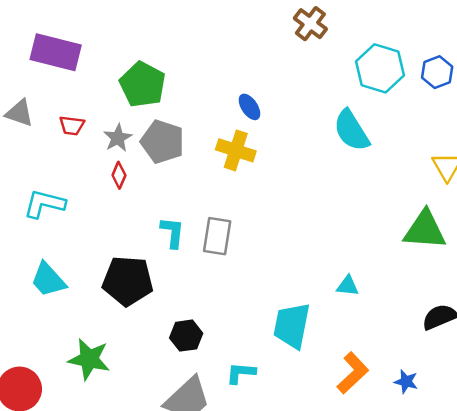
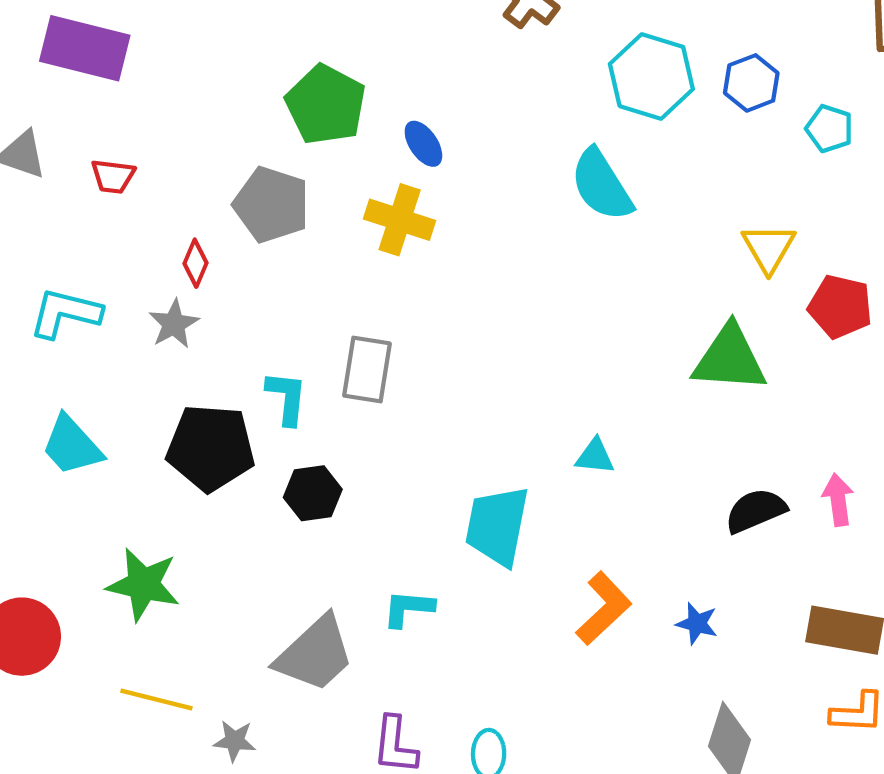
green pentagon: (143, 85) -> (326, 105), moved
gray star: (118, 138) -> (174, 324), moved
cyan L-shape: (172, 232) -> (287, 398), moved
black hexagon: (186, 336) -> (313, 493), moved

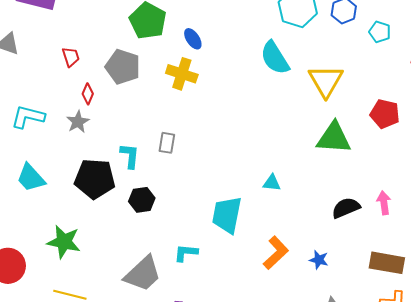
red trapezoid: (113, 176) -> (71, 57), moved, turned -115
yellow triangle: (769, 248) -> (326, 81), moved, size x1.4
gray rectangle: (367, 370) -> (167, 143), size x0.7

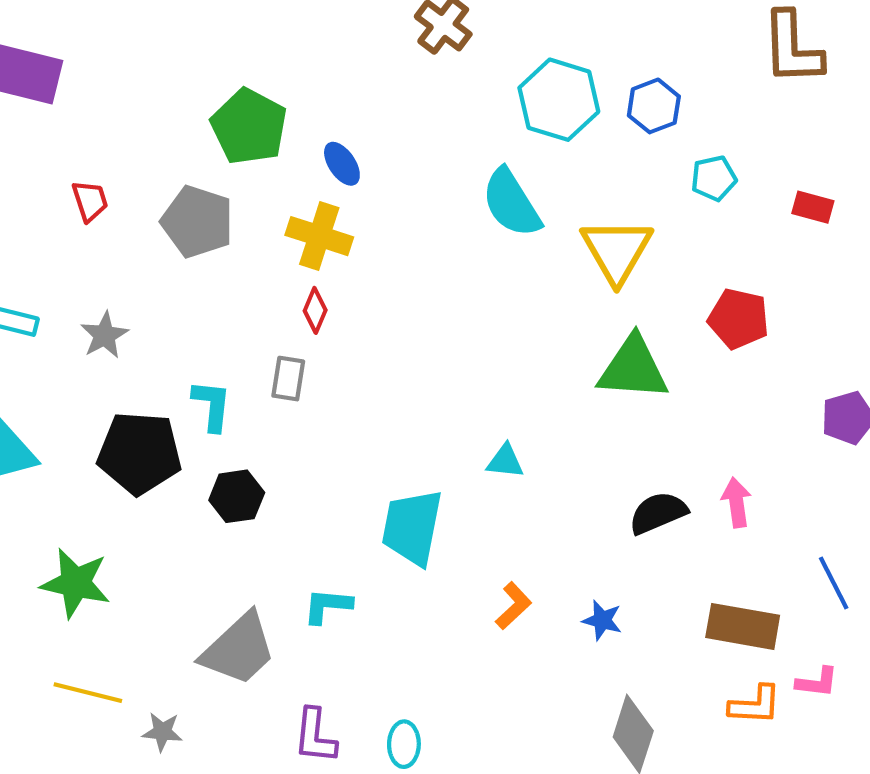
cyan pentagon: (380, 32) -> (714, 178), moved, turned -30
red diamond: (88, 94) -> (315, 310), moved
orange L-shape: (276, 253) -> (513, 606), size x0.7

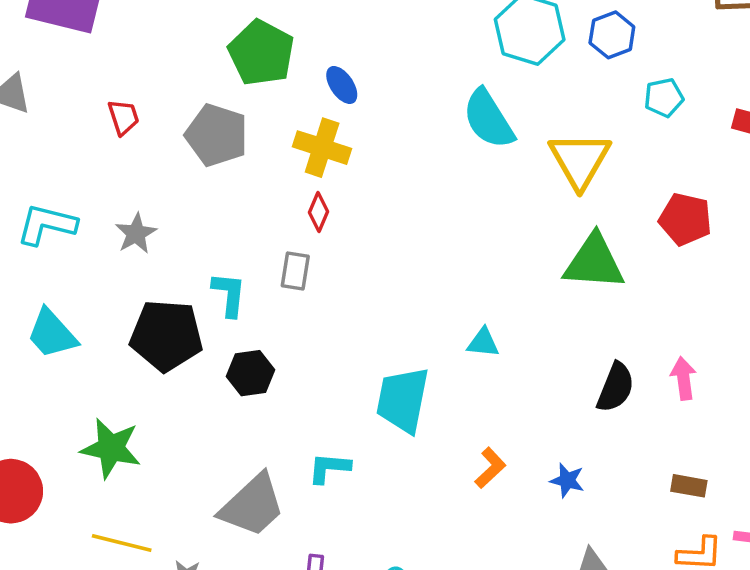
black semicircle: (658, 513) -> (616, 387), turned 135
brown rectangle: (743, 626) -> (689, 486), size x0.6

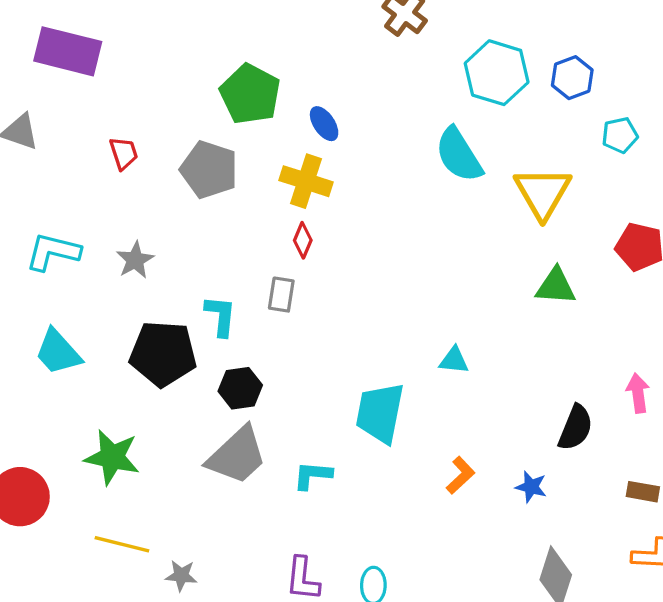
green triangle: (594, 262) -> (556, 286), size x0.7
black semicircle: (616, 387) -> (575, 428), moved
gray trapezoid: (252, 505) -> (237, 456), moved

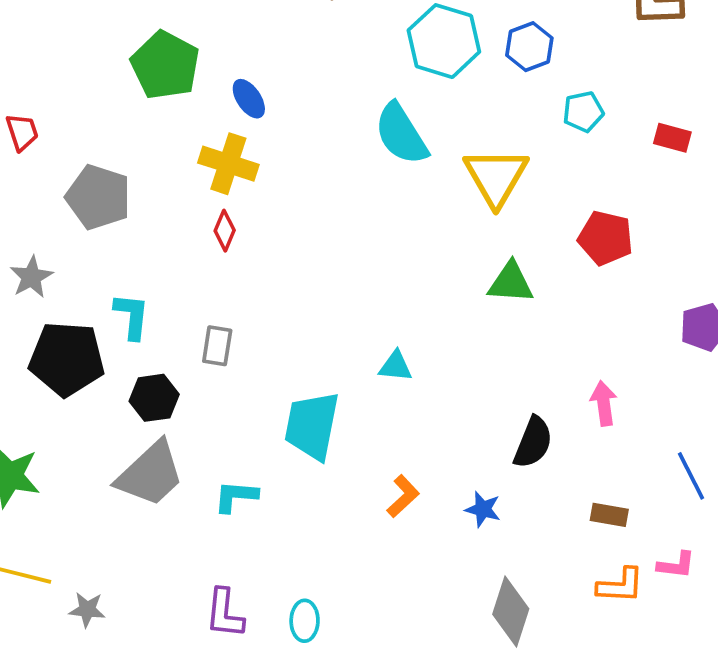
gray pentagon: (209, 170) -> (98, 197), moved
gray star: (135, 260) -> (31, 277), moved
gray rectangle: (281, 295) -> (217, 346), moved

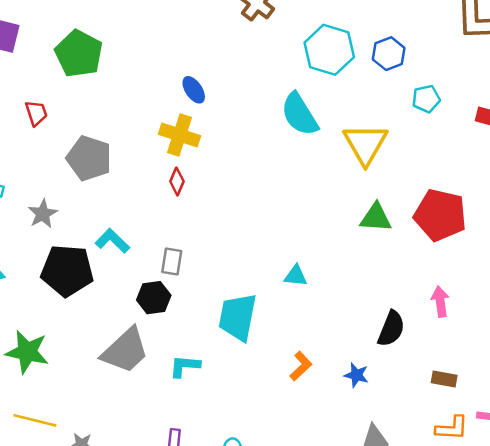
green pentagon: (165, 65) -> (79, 54), moved
red pentagon: (606, 238) -> (440, 215), moved, size x1.4
cyan L-shape: (132, 316) -> (112, 241), turned -52
black hexagon: (154, 398) -> (154, 298), moved

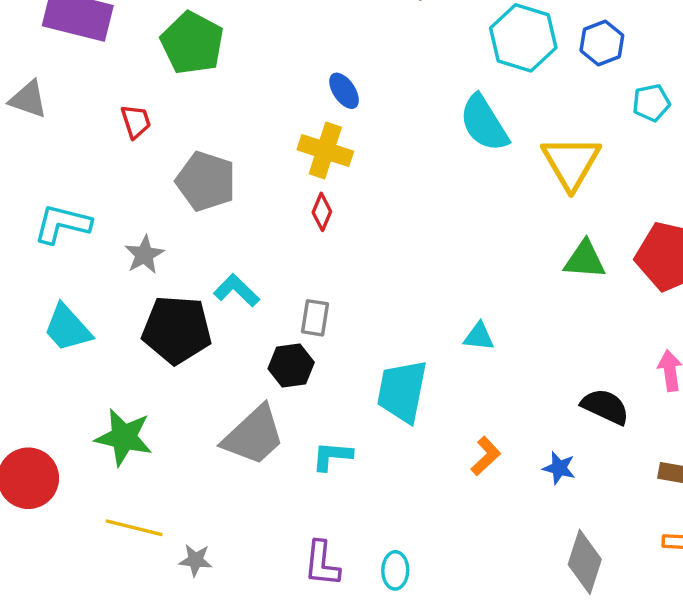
black semicircle: (391, 329) -> (605, 407), turned -87

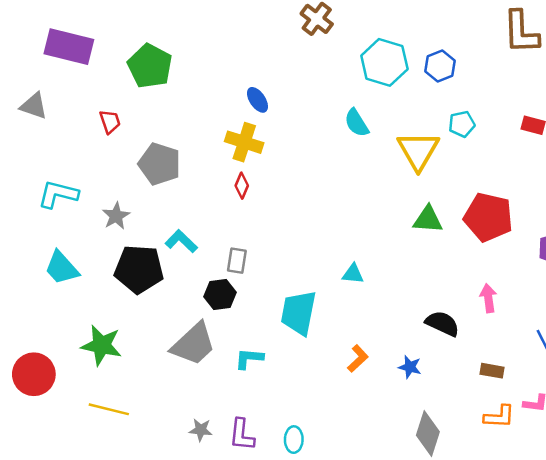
cyan pentagon: (651, 103) -> (462, 124), moved
cyan semicircle: (484, 123) -> (357, 123), size x0.7
gray star: (196, 560) -> (201, 430), moved

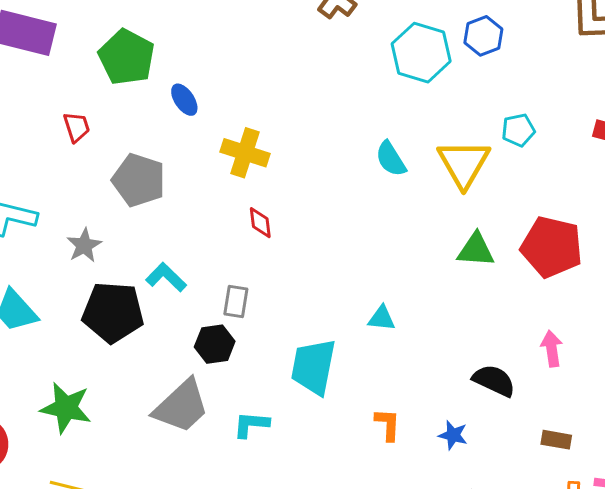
blue hexagon: (440, 66) -> (483, 36), moved
blue ellipse: (257, 100) -> (184, 100), moved
cyan semicircle: (357, 123) -> (391, 159), moved
red diamond: (242, 186) -> (260, 223), moved, turned -30
orange L-shape: (358, 359) -> (388, 425), turned -44

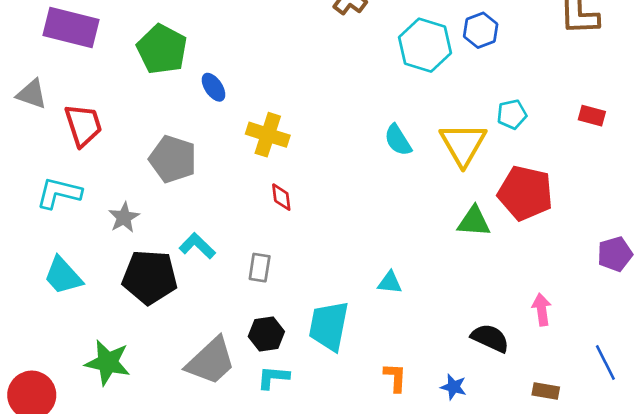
red trapezoid: (77, 127) -> (83, 125), moved, size x1.6
red pentagon: (552, 247) -> (525, 193), moved
black hexagon: (215, 344) -> (266, 334), moved

